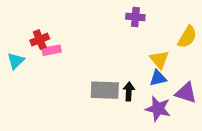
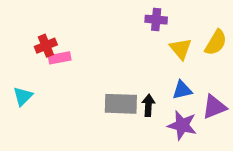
yellow triangle: (159, 60) -> (181, 49), moved
cyan triangle: (16, 61) -> (23, 96), moved
purple triangle: (186, 93) -> (214, 107), turned -40

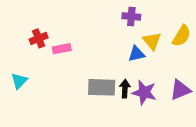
pink rectangle: (60, 58) -> (62, 49), moved
blue triangle: (182, 90) -> (136, 54), moved
purple star: (182, 125) -> (144, 92), moved

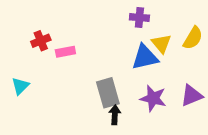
blue triangle: (136, 54) -> (145, 57), size x1.5
gray rectangle: (102, 87) -> (108, 93), turned 72
black arrow: (125, 89) -> (115, 115), moved

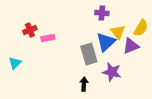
blue triangle: (145, 57) -> (106, 42), turned -30
gray rectangle: (108, 93) -> (89, 54), moved
purple triangle: (191, 96) -> (131, 46), moved

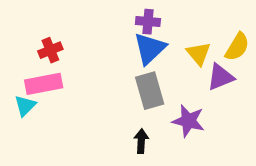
purple cross: (102, 13) -> (148, 22), moved
pink rectangle: (48, 38) -> (44, 84), moved, size x1.5
blue triangle: (106, 42) -> (150, 48), moved

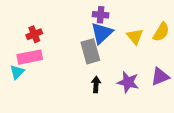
purple triangle: (220, 77) -> (160, 77), moved
gray rectangle: (150, 91) -> (90, 51), moved
black arrow: (141, 141) -> (96, 85), moved

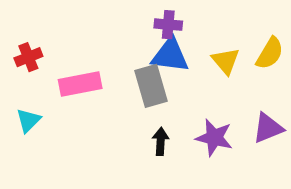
blue triangle: (102, 33) -> (170, 55), turned 50
red cross: (34, 34) -> (28, 57), moved
pink rectangle: (30, 57) -> (80, 84), moved

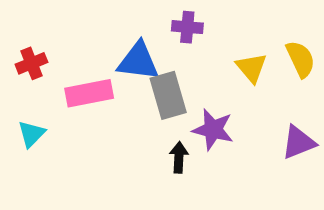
yellow semicircle: (270, 53) -> (301, 59), turned -56
blue triangle: (170, 55) -> (138, 61), moved
purple star: (214, 138) -> (213, 130), moved

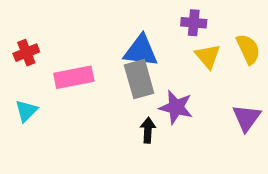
purple cross: (187, 27) -> (194, 23), moved
blue triangle: (138, 61) -> (141, 51), moved
purple triangle: (298, 142) -> (247, 118), turned -32

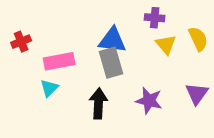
purple star: (176, 107) -> (149, 101), moved
cyan triangle: (26, 111) -> (49, 88), moved
black arrow: (148, 130) -> (98, 103), moved, size x1.5

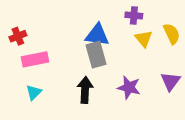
pink rectangle: (59, 61) -> (35, 59), moved
cyan triangle: (49, 88) -> (34, 92), moved

